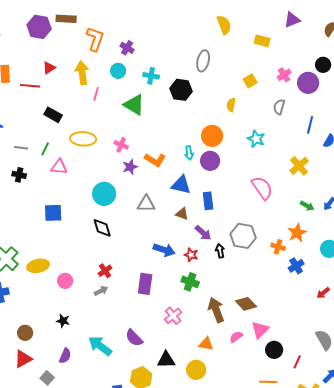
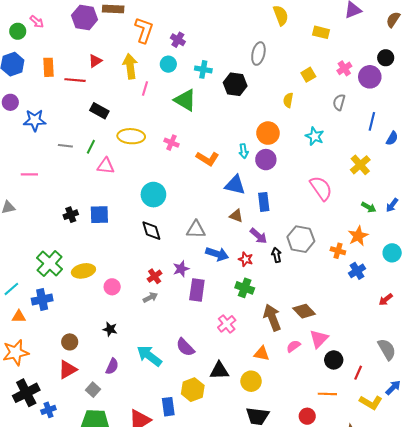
purple star: (130, 167) -> (181, 269), moved
black cross: (19, 175) -> (71, 215), moved, turned -32
gray triangle: (146, 204) -> (196, 230), moved

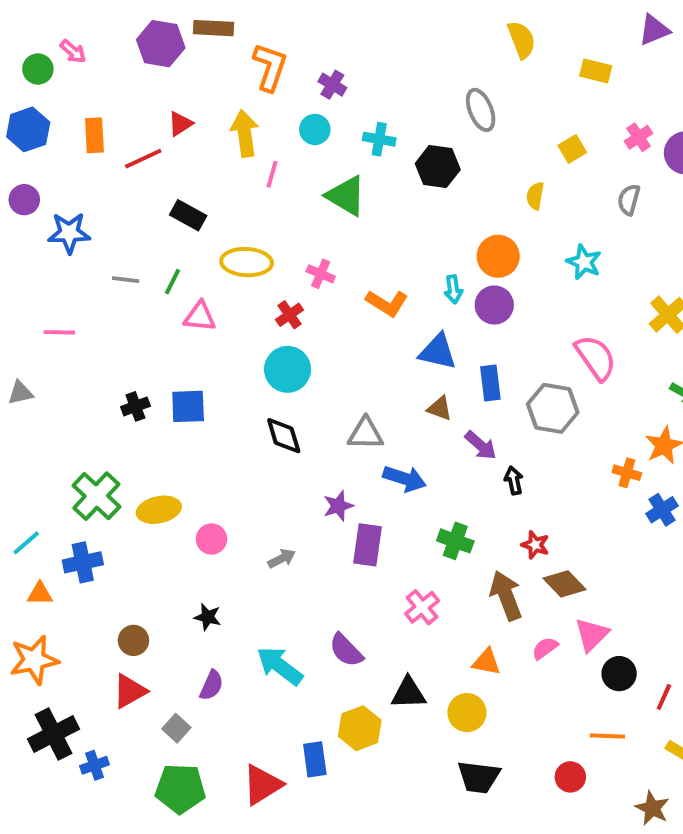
gray ellipse: (258, 54) -> (481, 110), turned -35
red line: (75, 80) -> (143, 159), turned -30
gray hexagon: (301, 239) -> (553, 408), moved
red star: (246, 259) -> (535, 545), moved
red cross: (155, 276) -> (289, 315), moved

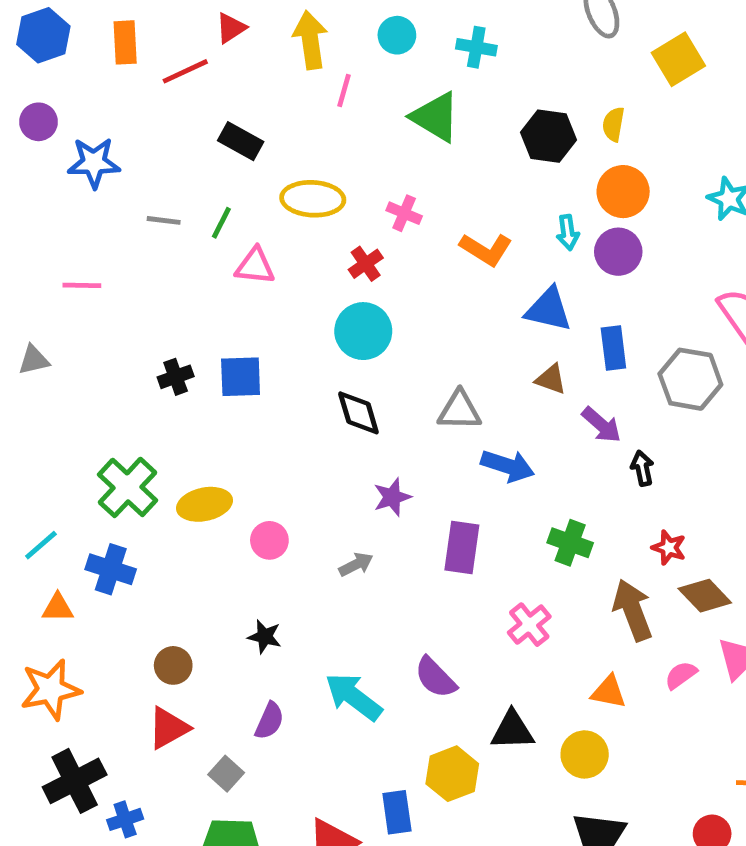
yellow square: (572, 149) -> (678, 59), moved, size x1.5
black hexagon: (438, 167) -> (548, 136), moved
yellow semicircle: (535, 196) -> (613, 124), moved
purple star: (338, 506) -> (392, 497), moved
blue cross: (83, 562) -> (111, 569), turned 30

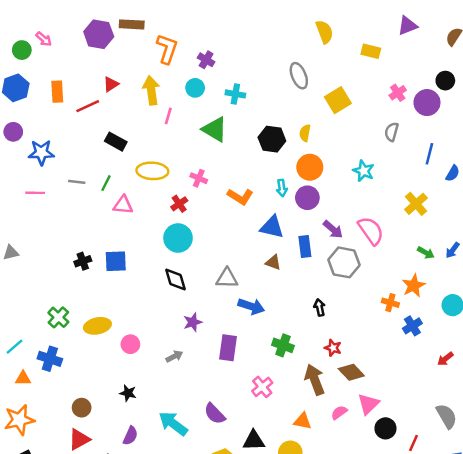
pink line: (82, 285) -> (35, 193), moved
purple arrow: (601, 425) -> (333, 229), moved
green cross: (128, 487) -> (58, 317), size x0.7

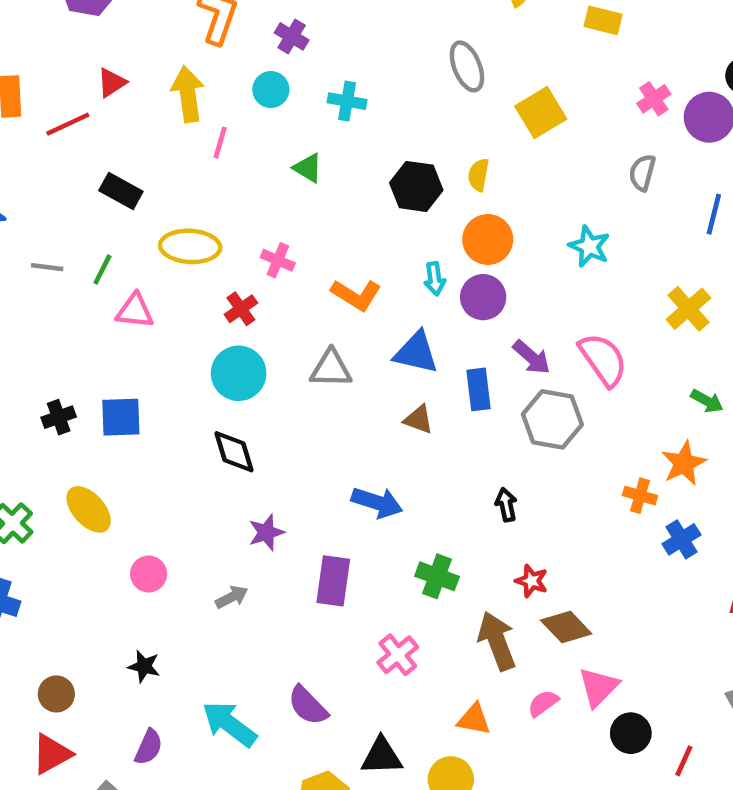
green triangle: (215, 129) -> (308, 168), size x0.6
gray triangle: (227, 278) -> (331, 369), moved
yellow ellipse: (97, 326) -> (89, 509), moved, turned 60

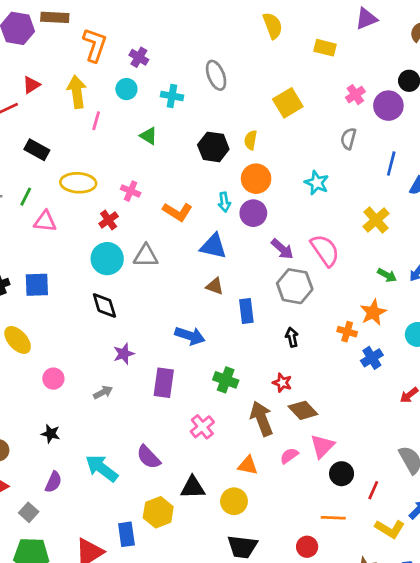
gray ellipse: (467, 66) -> (216, 75), moved
gray triangle: (331, 369) -> (146, 256), moved
blue rectangle: (479, 389) -> (246, 311), moved
black arrow: (506, 505) -> (292, 337), moved

